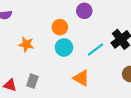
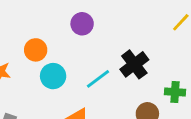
orange circle: (60, 27) -> (36, 50), moved

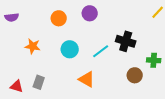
orange circle: (36, 50) -> (59, 18), moved
black cross: (134, 64) -> (126, 41), turned -36

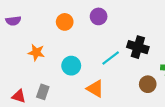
cyan circle: (70, 49) -> (71, 66), moved

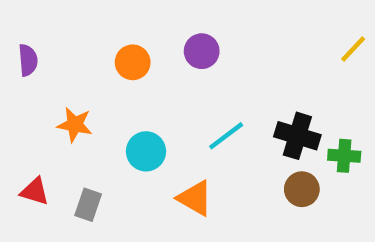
purple semicircle: (13, 21) -> (28, 60), turned -88
black cross: (138, 47) -> (297, 136), moved
red triangle: (19, 96) -> (35, 191), moved

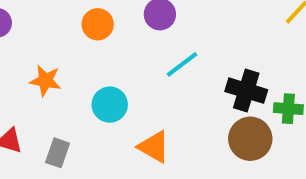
cyan line: (226, 136) -> (182, 64), moved
brown circle: (302, 189) -> (250, 139), size x1.4

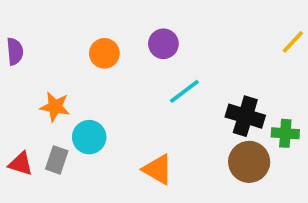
cyan circle: (110, 105) -> (89, 137), moved
gray rectangle: (58, 153) -> (57, 160), moved

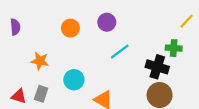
green cross: (285, 133) -> (174, 48), moved
cyan circle: (89, 137) -> (74, 80), moved

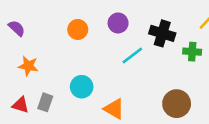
purple semicircle: (15, 27) -> (17, 28), turned -42
orange star: (40, 61) -> (28, 66), moved
black cross: (157, 67) -> (162, 33), moved

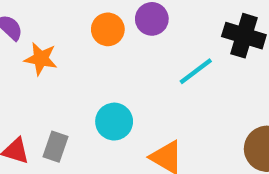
purple circle: (118, 23) -> (152, 19), moved
orange star: (28, 66) -> (41, 59), moved

